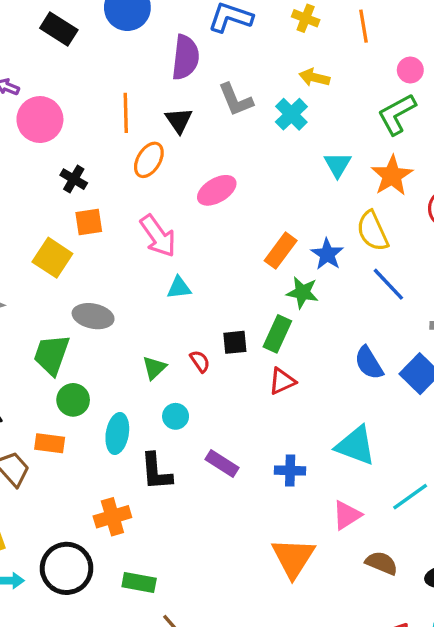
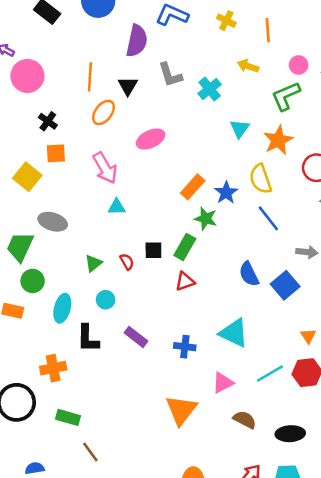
yellow arrow: (314, 78) -> (248, 66), moved

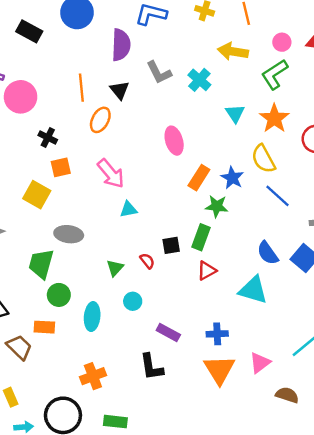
yellow arrow: (248, 66) -> (233, 51), size x1.4
pink ellipse: (151, 139) -> (174, 141), moved, turned -72
cyan triangle: (234, 333) -> (253, 290), moved
black L-shape: (88, 338) -> (151, 367), moved
orange triangle: (181, 410) -> (219, 370), moved

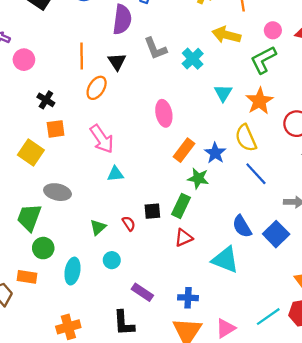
pink circle: (21, 97) -> (24, 60), size x0.7

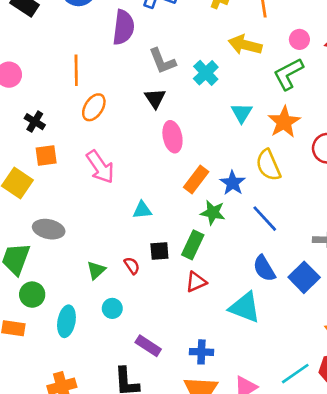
black triangle: (117, 62) -> (155, 98), moved
cyan triangle: (115, 174) -> (142, 210), moved
blue line: (256, 174) -> (265, 219), moved

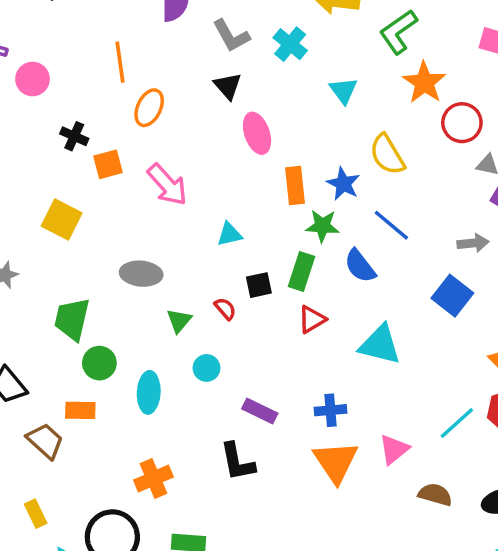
orange star: (284, 122) -> (424, 83), moved
orange square: (46, 155) -> (108, 164), moved
orange rectangle: (196, 180) -> (295, 185), turned -36
gray ellipse: (49, 229) -> (141, 274), moved
blue semicircle: (264, 268) -> (360, 266), moved

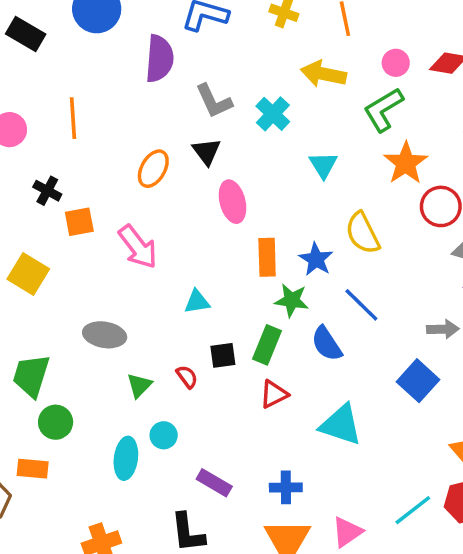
orange line: (120, 62) -> (73, 118), moved
orange ellipse: (149, 108) -> (153, 169), moved
cyan ellipse: (149, 392) -> (126, 458), moved

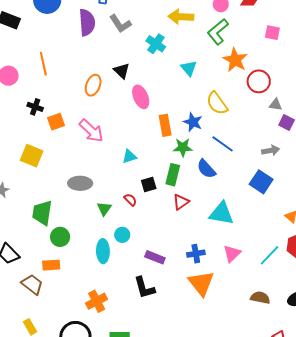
gray L-shape: (214, 101) -> (120, 24), moved
pink triangle: (347, 532) -> (232, 254), moved

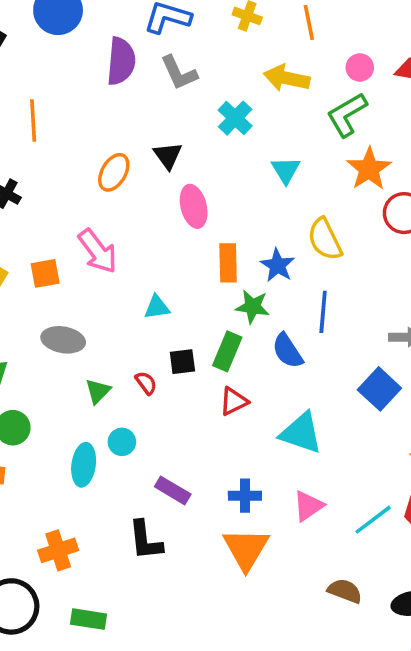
orange square: (56, 122) -> (45, 273), moved
blue line: (223, 144) -> (323, 312), turned 50

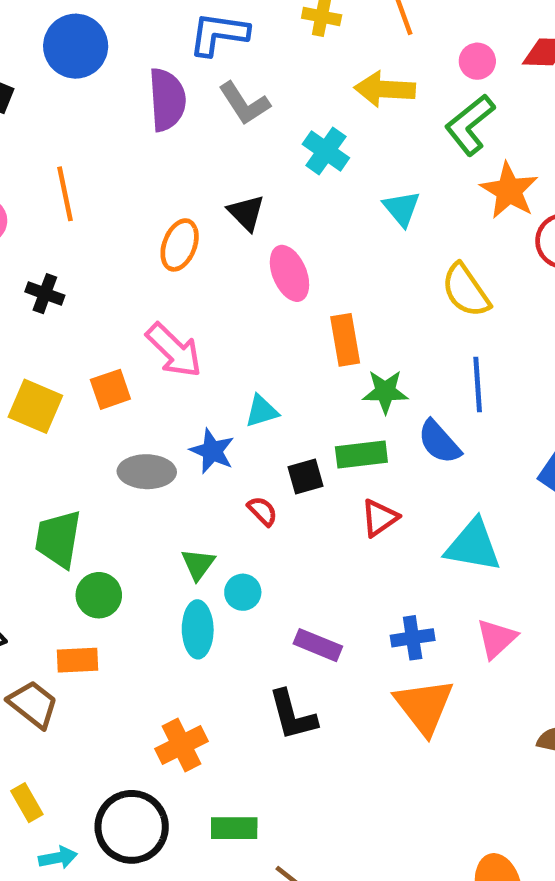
blue star: (278, 265) -> (212, 451), moved
green rectangle: (227, 351) -> (361, 455), turned 69
green triangle: (98, 391) -> (198, 564), moved

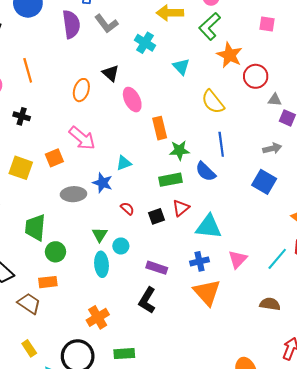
black square: (305, 476) -> (156, 216), moved
cyan triangle: (473, 546) -> (209, 227), moved
black L-shape: (292, 715) -> (147, 300), turned 50

